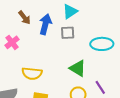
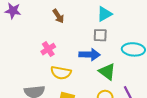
blue arrow: (45, 24) -> (89, 55), moved, turned 72
pink cross: (12, 42) -> (48, 49), moved

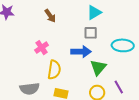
green triangle: (107, 72) -> (98, 67), turned 36
yellow semicircle: (61, 73) -> (54, 70), turned -90

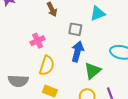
gray square: (91, 33) -> (75, 29), moved
blue arrow: (81, 52) -> (77, 52), turned -84

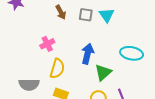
cyan triangle: (98, 13) -> (107, 15), turned -42
gray square: (75, 29) -> (86, 15), moved

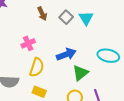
gray square: (86, 15) -> (66, 17), turned 32
blue arrow: (88, 54) -> (66, 54), turned 54

